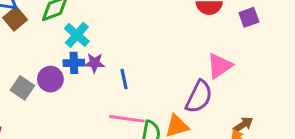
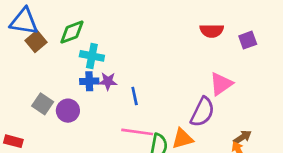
cyan cross: (77, 35) -> (92, 56), turned -30
purple circle: (50, 79) -> (68, 111), moved

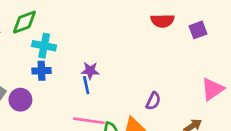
purple star: (108, 81) -> (90, 71), moved
pink triangle: (221, 84) -> (212, 89), moved
purple semicircle: (202, 112) -> (153, 101), size x0.6

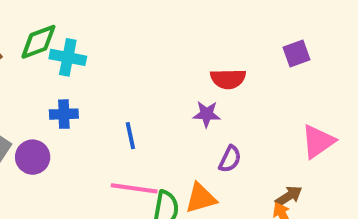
red semicircle: (162, 21) -> (228, 79), moved
cyan cross: (44, 46) -> (68, 57), moved
purple star: (90, 71) -> (207, 114), moved

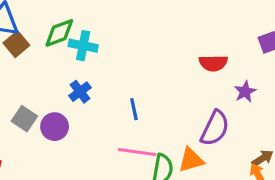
blue cross: (64, 114) -> (80, 92), turned -35
purple star: (207, 114) -> (245, 92), moved, turned -30
purple semicircle: (230, 159) -> (215, 128), size x1.6

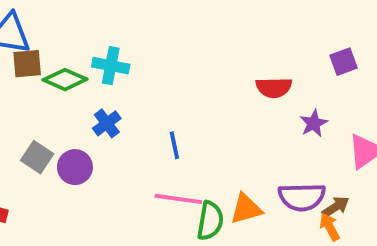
green diamond: (59, 33) -> (65, 80), moved, turned 44
brown square: (16, 44) -> (27, 64), turned 35
purple semicircle: (215, 128) -> (302, 197), moved, turned 63

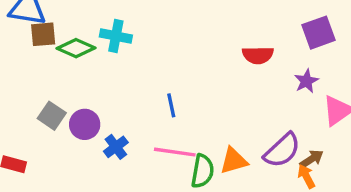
purple square: (343, 62) -> (319, 33), size x1.4
blue cross: (107, 123) -> (116, 147), moved
purple star: (314, 123) -> (306, 81), moved
purple semicircle: (302, 197) -> (282, 150), turned -42

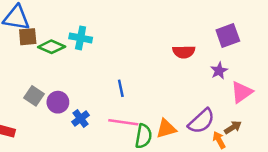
brown arrow: (312, 159) -> (233, 127), moved

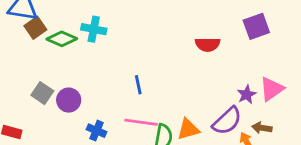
brown square: (28, 37) -> (35, 28), turned -30
purple star: (219, 71) -> (247, 94), moved
blue cross: (81, 119) -> (96, 131), moved, turned -30
brown arrow: (233, 127) -> (262, 128), turned -138

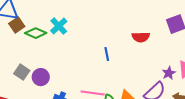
cyan cross: (94, 29) -> (59, 26), turned 36
blue line: (138, 85) -> (107, 54), moved

